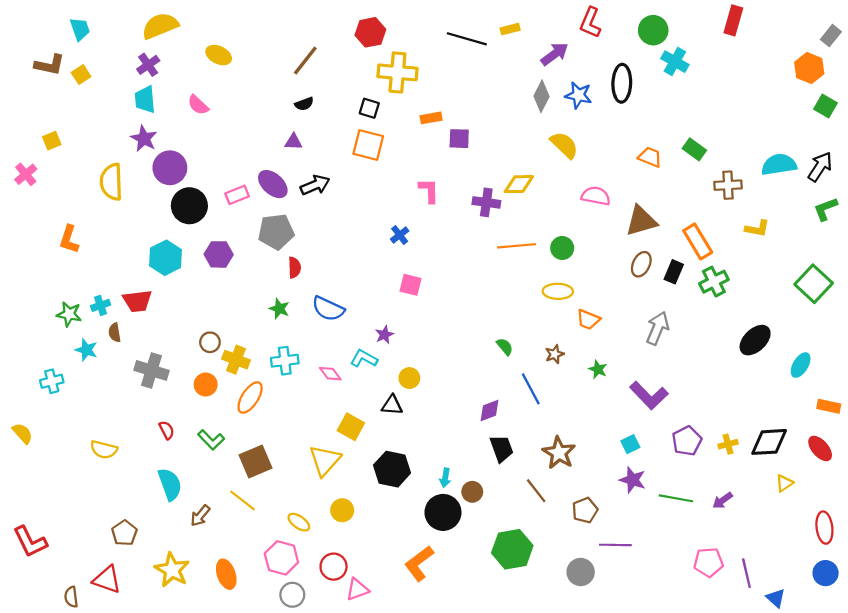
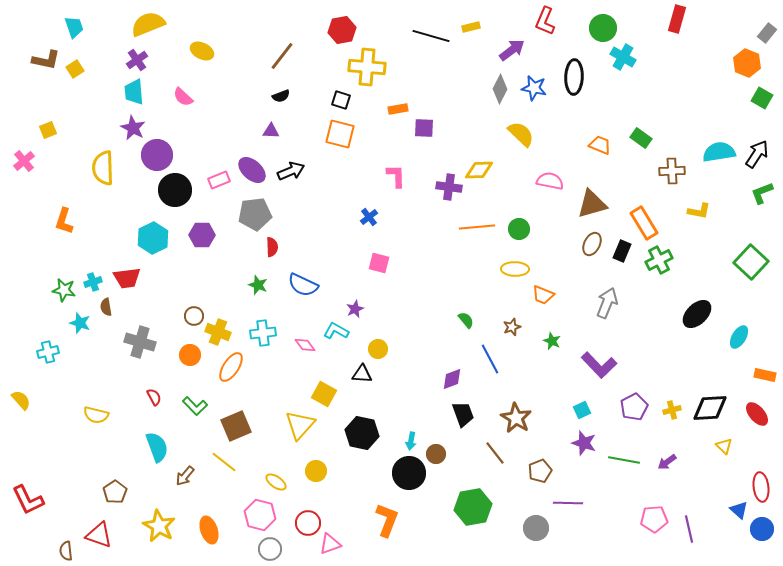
yellow triangle: (784, 483) -> (724, 446), turned -42
orange L-shape: (419, 563) -> (387, 520), turned 148
blue triangle: (776, 598) -> (739, 510), moved

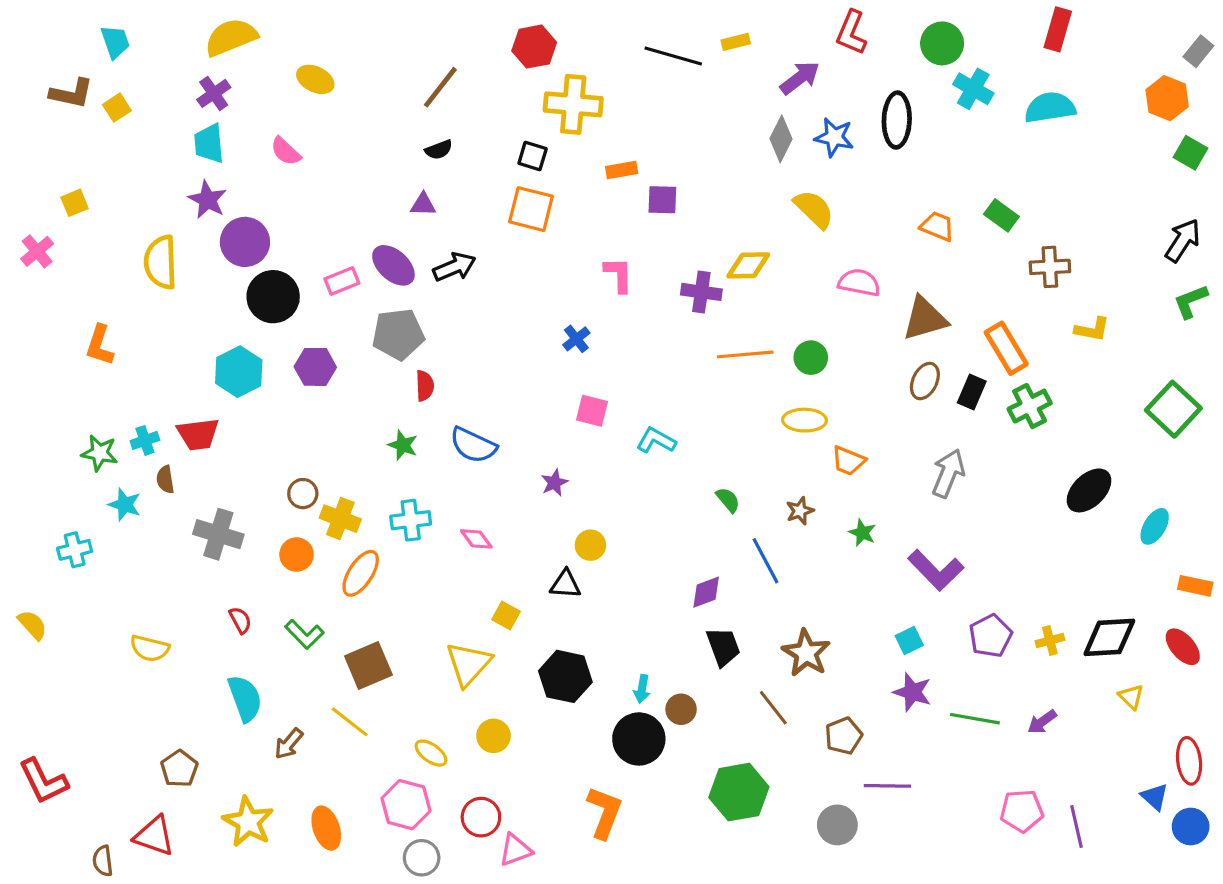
cyan semicircle: (719, 152) -> (1050, 108), moved
cyan L-shape: (336, 331) -> (656, 440), moved
yellow square: (324, 394) -> (506, 615), size x0.7

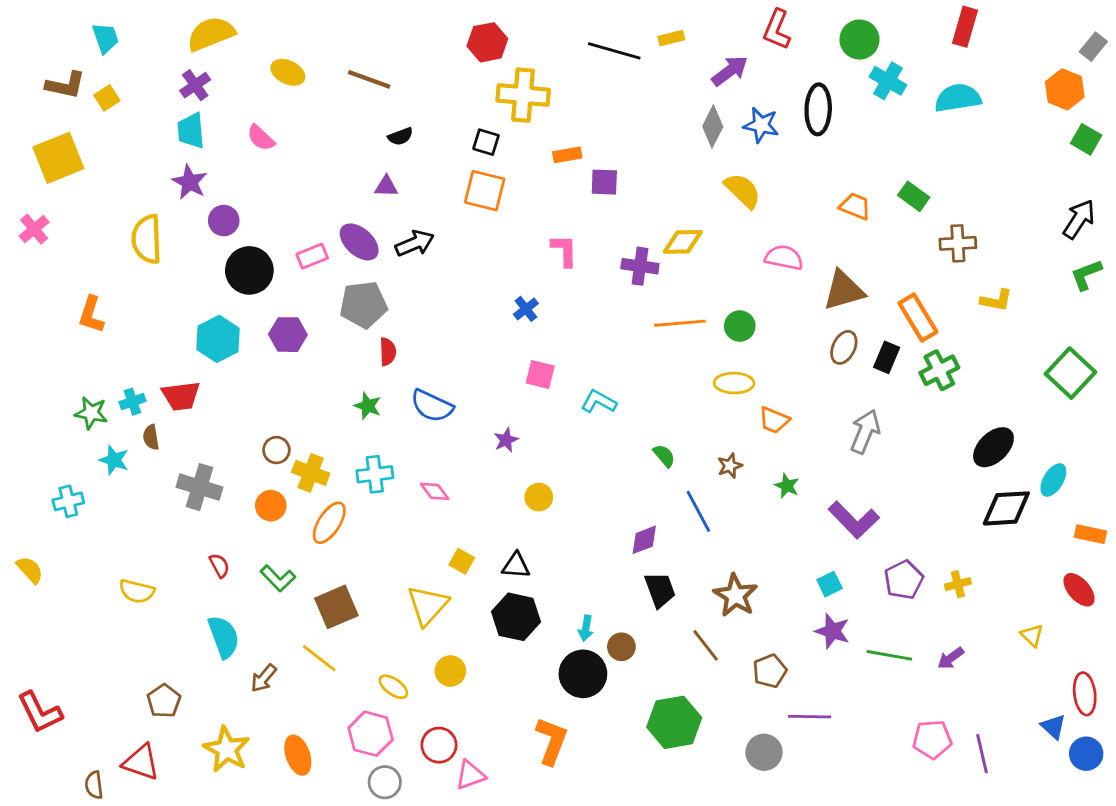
brown line: (440, 87) -> (369, 79), moved, turned 72
yellow square: (75, 203) -> (58, 158), moved, size x2.0
purple circle: (245, 242) -> (224, 221), size x0.7
black triangle: (565, 584) -> (516, 566), moved
black diamond: (1109, 637) -> (1006, 508), moved

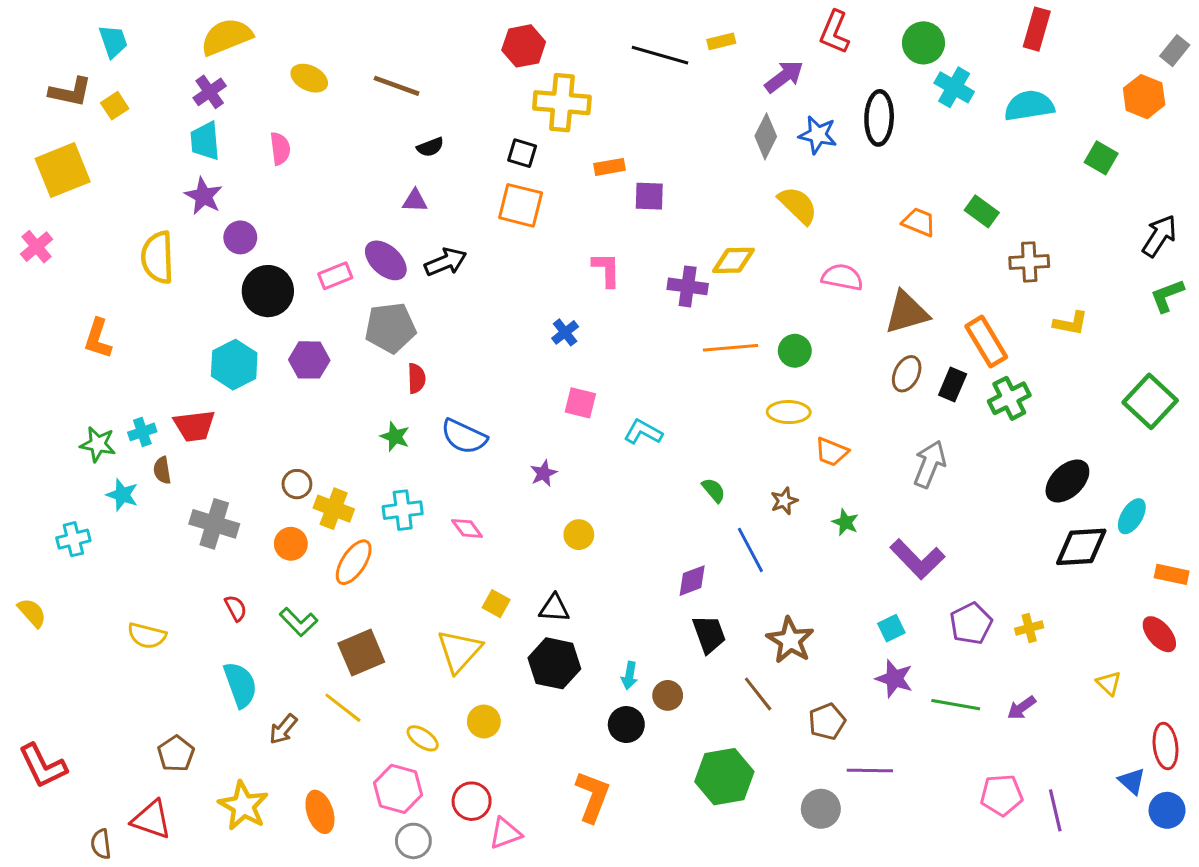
pink semicircle: (261, 138) -> (280, 149), turned -140
green square: (1086, 139) -> (1101, 158), moved
black circle: (583, 674) -> (626, 725), size x0.7

